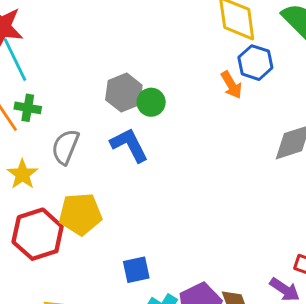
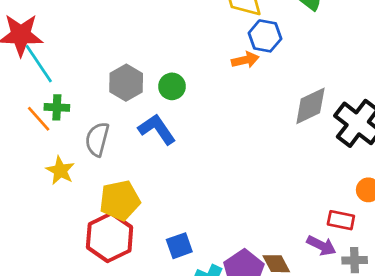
orange arrow: (231, 85) -> (245, 60), turned -64
gray hexagon: (124, 93) -> (126, 83), moved
red hexagon: (38, 234) -> (110, 237), moved

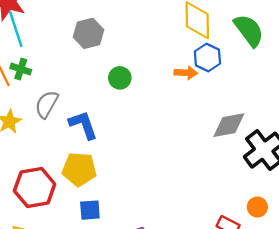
gray hexagon: (126, 83) -> (88, 33), moved
blue L-shape: (157, 129) -> (83, 125), moved
yellow pentagon: (120, 200) -> (79, 169), moved

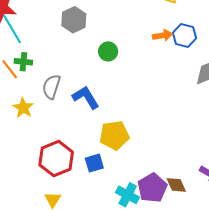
blue hexagon: (207, 57) -> (185, 36), moved
yellow pentagon: (79, 169) -> (114, 135), moved
blue square: (90, 210) -> (94, 163), moved

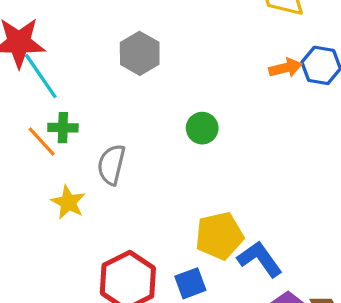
green circle: (108, 51) -> (202, 128), moved
blue L-shape: (86, 97) -> (260, 259), moved

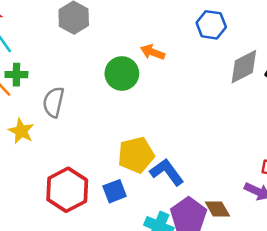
orange arrow: (285, 68) -> (153, 52), moved, turned -145
green circle: (202, 128) -> (122, 73), size x1.4

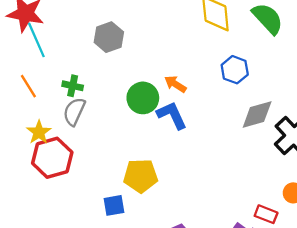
green cross: (16, 75) -> (73, 86), moved
blue L-shape: (167, 172) -> (172, 115), moved
red hexagon: (67, 190) -> (52, 158), moved

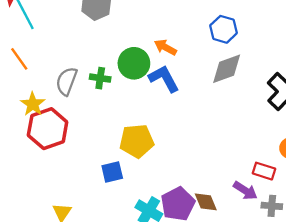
green cross: (73, 86) -> (100, 78), moved
gray diamond: (257, 114) -> (227, 69), moved

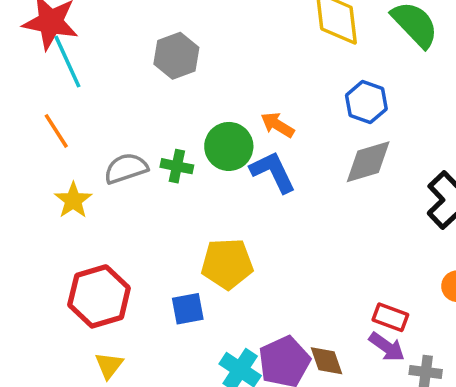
gray semicircle: (67, 81) -> (126, 168), turned 48
red hexagon: (48, 129) -> (99, 296), moved
red rectangle: (264, 171) -> (390, 317), moved

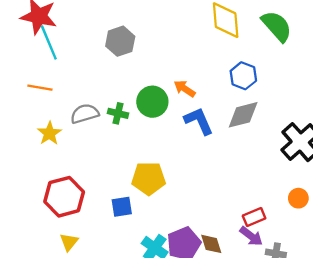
orange line: (56, 131) -> (40, 88), turned -50
blue L-shape: (273, 172) -> (199, 121), moved
red rectangle: (390, 317) -> (254, 217), turned -45

